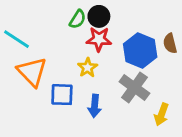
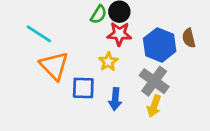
yellow arrow: (161, 114) -> (154, 106), moved

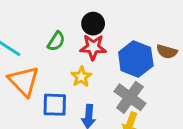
green semicircle: (99, 14) -> (56, 41), moved
brown semicircle: (189, 38) -> (167, 52), turned -60

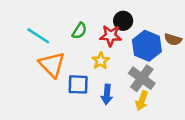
black circle: (93, 24) -> (123, 21), moved

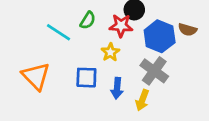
cyan line: (38, 36) -> (59, 32), moved
orange triangle: (52, 64) -> (36, 76), moved
yellow arrow: (142, 101) -> (142, 100), moved

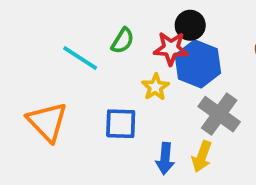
blue hexagon: (160, 36) -> (198, 64), moved
blue arrow: (117, 88) -> (165, 158), moved

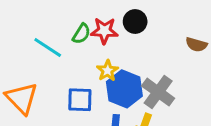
red star: (171, 48) -> (104, 31), moved
blue hexagon: (198, 64) -> (124, 89), moved

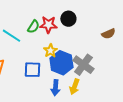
brown semicircle: (196, 44) -> (108, 34), turned -40

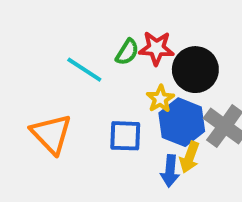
black circle: (68, 19) -> (195, 70), moved, size x1.5
yellow arrow: (74, 87) -> (190, 157), moved

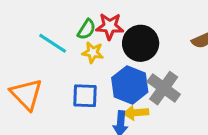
yellow star: (160, 99) -> (93, 53), moved, turned -30
yellow arrow: (190, 157) -> (136, 113), turned 65

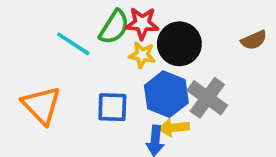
green semicircle: (87, 29) -> (114, 27), size x1.4
yellow star: (93, 53) -> (142, 55), moved

